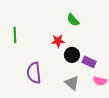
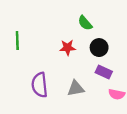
black circle: (72, 55) -> (99, 48), moved
gray triangle: (72, 83) -> (76, 88), moved, turned -49

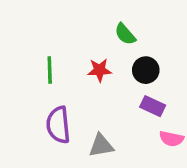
green line: (17, 41) -> (50, 70), moved
gray triangle: (76, 88) -> (101, 146), moved

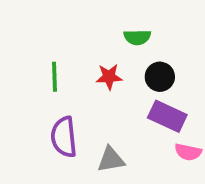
green semicircle: (125, 34) -> (137, 37), turned -50
purple rectangle: (153, 106) -> (167, 116), size x1.4

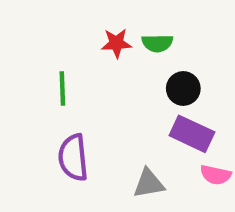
red star: (109, 77) -> (116, 43), moved
gray triangle: (111, 160) -> (149, 183), moved

